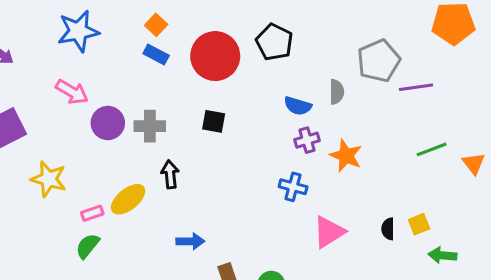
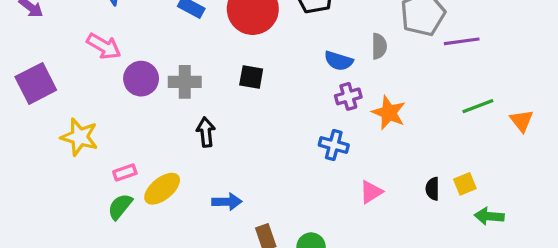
yellow ellipse: (128, 199) -> (162, 189), moved
pink triangle: (329, 232) -> (371, 192), size x0.7

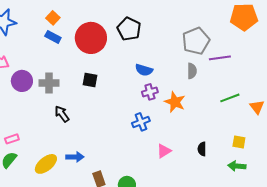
gray semicircle: (379, 46) -> (192, 71), moved
black arrow: (206, 132) -> (62, 114), turned -30
blue cross: (334, 145) -> (141, 122), turned -36
yellow square: (465, 184) -> (239, 142), moved, turned 32
yellow ellipse: (162, 189) -> (46, 164), moved

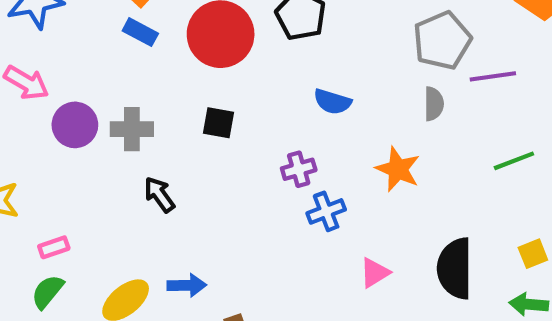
purple cross: (150, 92) -> (299, 169), moved
yellow square: (239, 142) -> (533, 254), turned -32
black semicircle: (202, 149) -> (455, 268), size x2.0

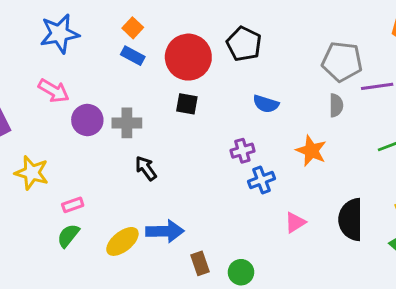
gray pentagon: (442, 40) -> (342, 61), turned 30
black square: (218, 123) -> (187, 104), moved
blue arrow: (187, 285) -> (165, 231), size x1.4

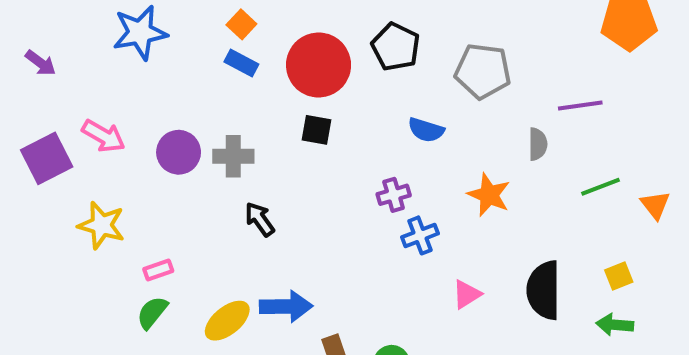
gray pentagon: (342, 61) -> (483, 71), moved
pink arrow: (54, 91) -> (103, 136), moved
gray semicircle: (336, 105) -> (538, 144), moved

